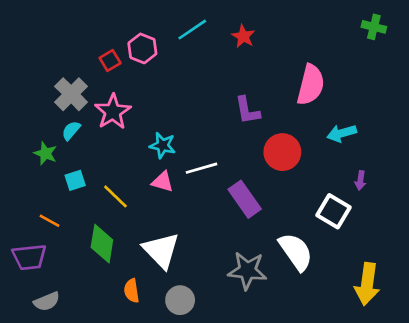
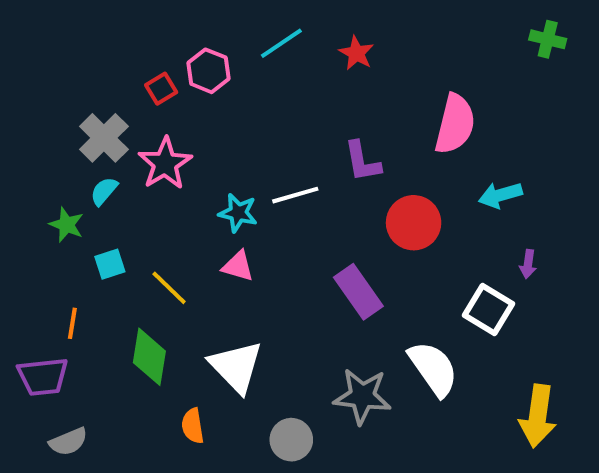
white line: (202, 168) -> (295, 195), moved
orange line: (49, 221) -> (72, 323), turned 70
gray circle: (180, 300) -> (291, 440), moved

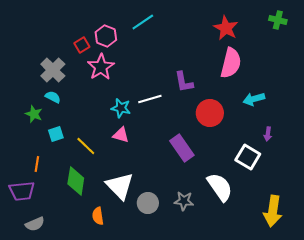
red star: (356, 53) -> (226, 28), moved, size x1.4
pink star: (165, 164) -> (101, 67), moved
cyan semicircle: (104, 191) -> (53, 97), turned 77
gray star: (362, 396) -> (184, 201), size x0.7
gray circle: (291, 440) -> (148, 203), moved

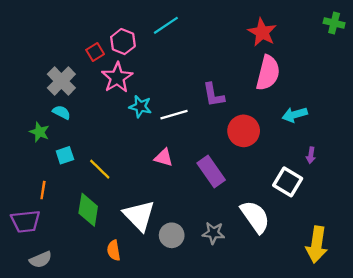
green cross: (278, 20) -> (334, 23), moved
cyan star: (121, 108) -> (140, 107), moved
pink triangle: (121, 135) -> (164, 158), moved

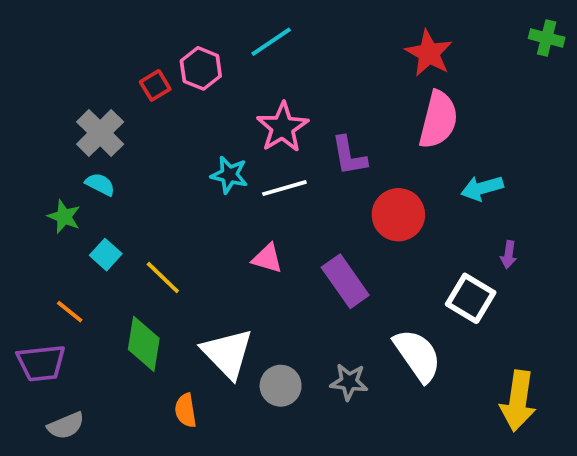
pink star: (117, 78) -> (282, 127), moved
cyan square: (65, 155) -> (106, 255), turned -30
orange line: (43, 190) -> (70, 312), turned -60

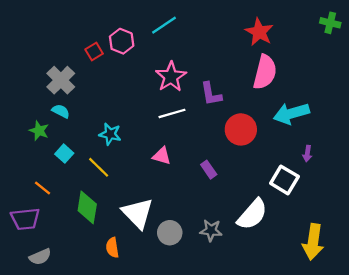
cyan star: (229, 175) -> (110, 134), moved
cyan arrow: (482, 188) -> (291, 113), size x1.4
purple rectangle: (345, 281) -> (209, 170), size x0.6
white semicircle: (417, 355) -> (252, 214), turned 76

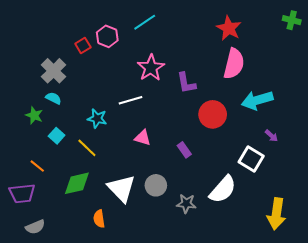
white line: (172, 113) -> (131, 100), moved
purple arrow: (307, 154) -> (271, 136), turned -56
green diamond: (87, 207) -> (77, 183), turned 68
gray circle: (170, 233) -> (156, 185), moved

